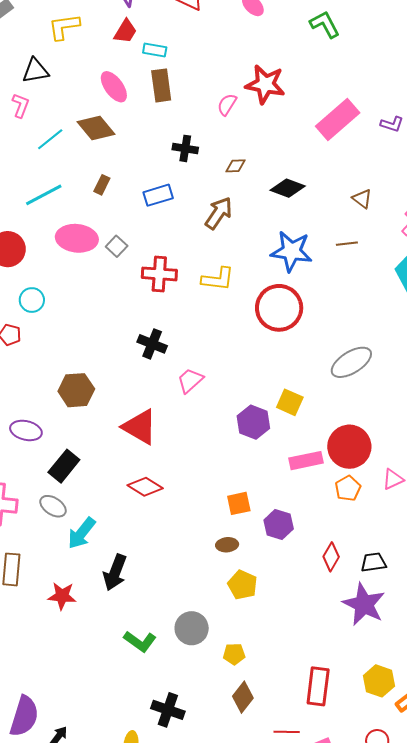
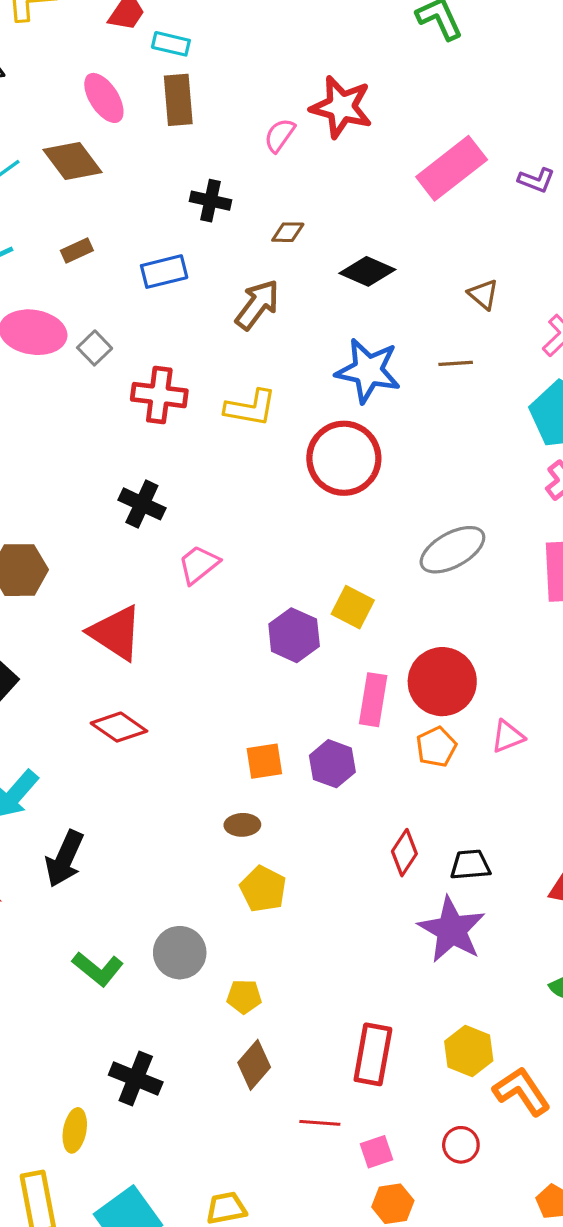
brown rectangle: (102, 185) -> (77, 250), turned 36
pink rectangle: (306, 461) -> (373, 700), turned -72
purple hexagon: (279, 525) -> (332, 764), moved

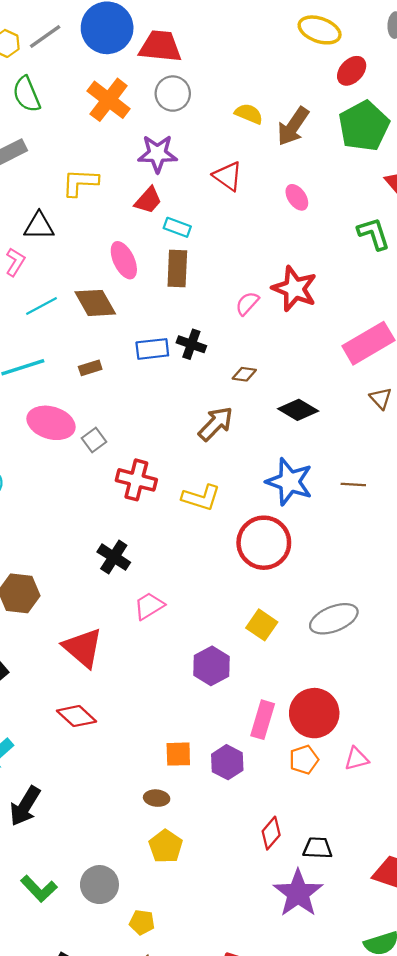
blue rectangle: (164, 272) -> (152, 349), moved
brown triangle: (483, 294) -> (381, 398), moved
yellow square: (353, 607) -> (262, 625), moved

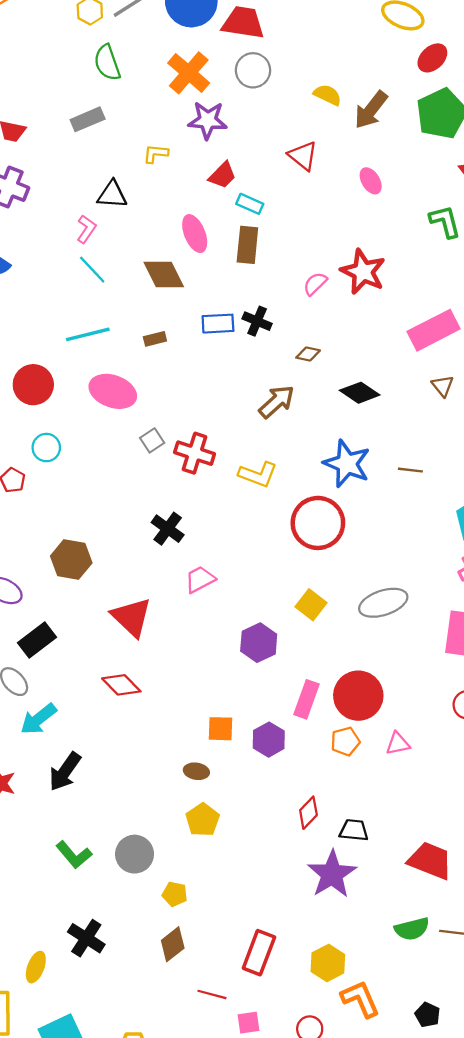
purple star: (157, 154) -> (208, 120), moved
yellow L-shape: (80, 183) -> (156, 154), size x0.7
cyan line: (42, 306) -> (92, 270), moved, turned 72
gray square: (94, 440) -> (152, 440), moved

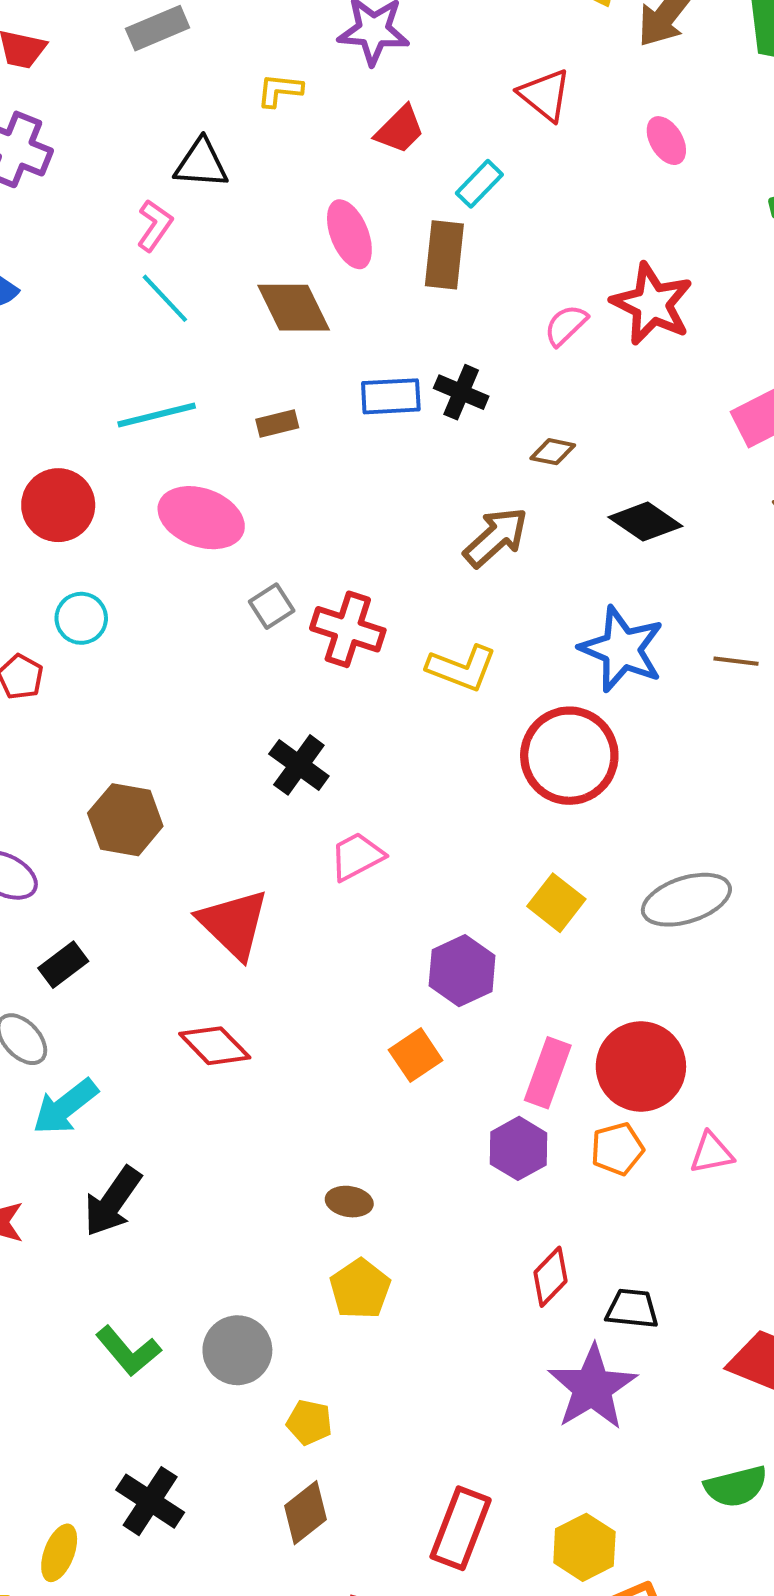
cyan rectangle: (250, 204) -> (479, 184), moved, turned -70
black rectangle: (37, 640) -> (63, 965), size x0.7
orange square: (221, 729) -> (416, 1055), moved, turned -36
purple hexagon: (269, 740) -> (519, 1148), moved

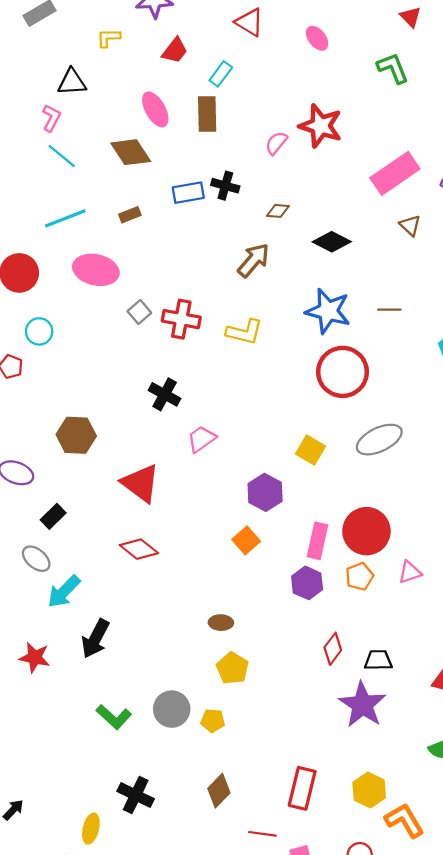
red circle: (569, 756) -> (343, 372), moved
yellow pentagon: (309, 1422) -> (213, 721), moved

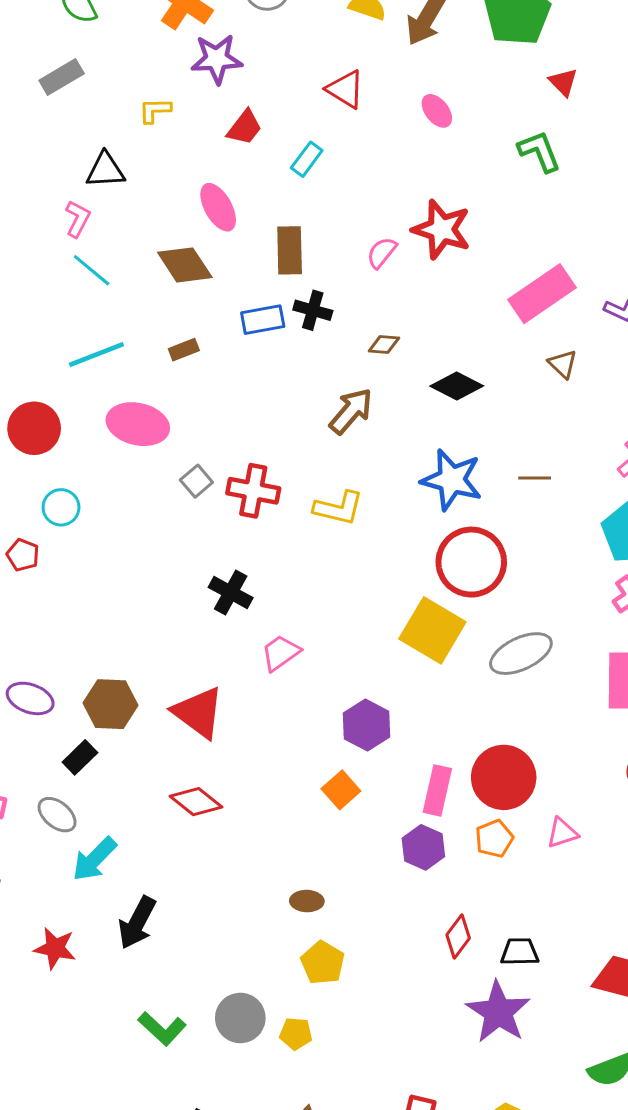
brown rectangle: (207, 114) -> (290, 250), moved
brown hexagon: (76, 435) -> (110, 704), moved
yellow square: (311, 450) -> (432, 630), moved, size x1.6

